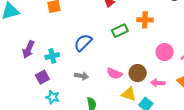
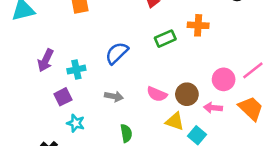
pink circle: (165, 52) -> (224, 79), moved

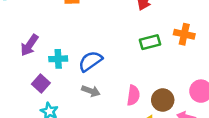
blue semicircle: (117, 53) -> (90, 61), moved
pink semicircle: (157, 94) -> (133, 95), turned -114
purple square: (63, 97) -> (41, 84), turned -30

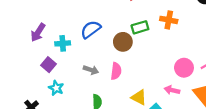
blue semicircle: (90, 61) -> (91, 29), moved
pink semicircle: (133, 95) -> (116, 71), moved
brown circle: (163, 100) -> (123, 42), moved

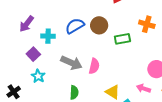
green rectangle: (140, 27) -> (122, 39), moved
brown circle: (123, 42) -> (99, 25), moved
gray arrow: (91, 70) -> (71, 63), size x1.5

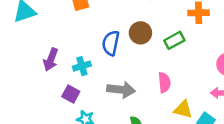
blue semicircle: (75, 26) -> (111, 43), turned -30
pink semicircle: (94, 66) -> (164, 82), moved

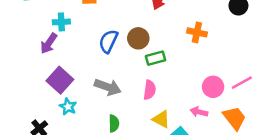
green rectangle: (174, 40) -> (156, 58), moved
cyan cross: (82, 66) -> (61, 22), moved
purple square: (71, 94) -> (60, 80), size x1.5

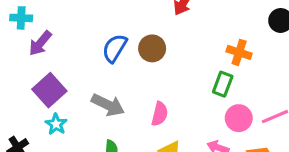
cyan cross: (61, 22) -> (21, 18), moved
orange cross: (197, 32) -> (239, 52), moved
green rectangle: (156, 58) -> (223, 84), moved, turned -60

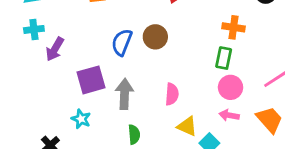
purple square: (49, 90) -> (91, 80), moved, turned 36
gray arrow: (108, 105) -> (124, 94), turned -104
pink circle: (239, 118) -> (231, 87), moved

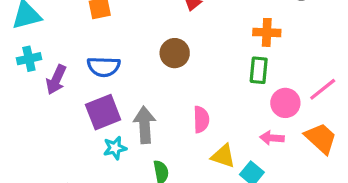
blue semicircle: (122, 42) -> (104, 67), moved, turned -104
pink circle: (231, 87) -> (285, 103), moved
cyan star: (81, 119) -> (115, 148), moved, turned -30

